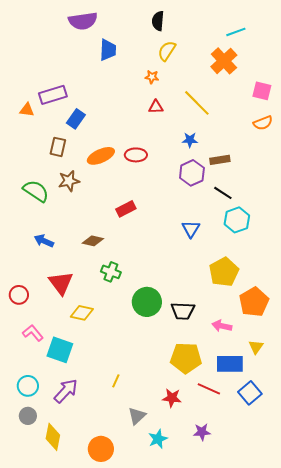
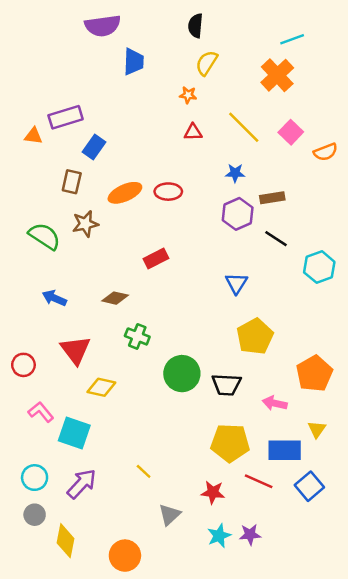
pink square: (262, 91) -> (291, 132), moved, turned 30
cyan hexagon: (237, 220) -> (319, 267), moved
yellow pentagon: (224, 272) -> (255, 336), moved
yellow line: (116, 381) -> (144, 471), turned -72
cyan star: (158, 439) -> (219, 536), moved

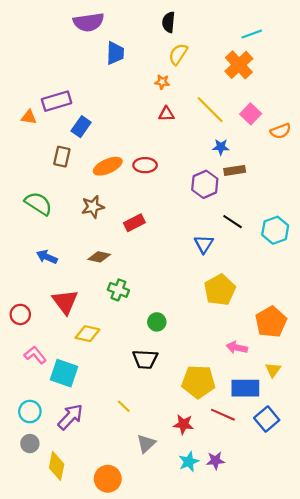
blue star: (235, 173) -> (221, 147), moved
brown star: (85, 224) -> (93, 207), moved
black line: (276, 239) -> (233, 222), moved
green circle: (182, 374) -> (157, 322), size x0.6
black trapezoid: (226, 385) -> (145, 359), moved

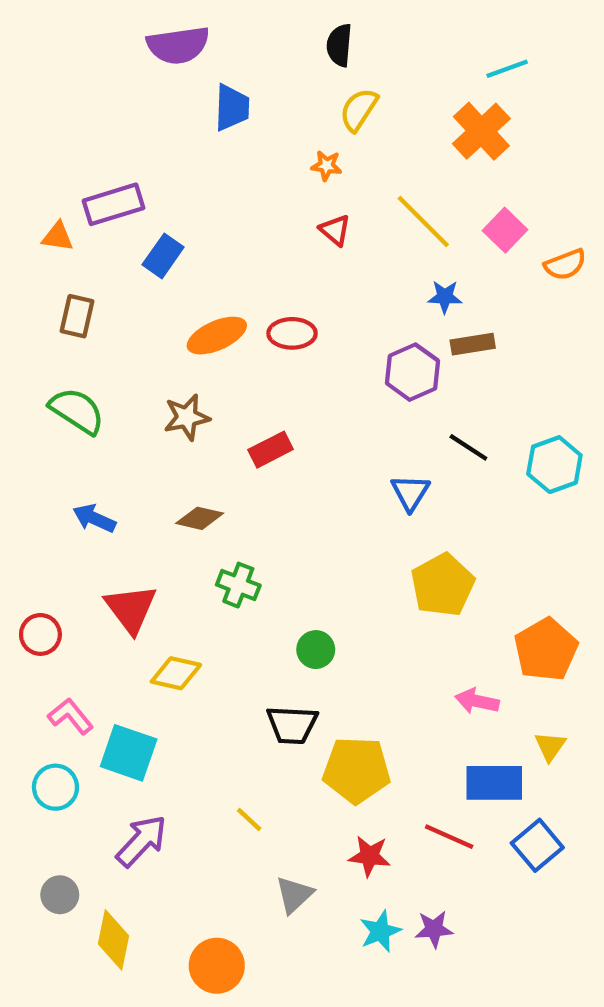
red triangle: (166, 114) -> (335, 230), turned 42
brown rectangle: (62, 157) -> (77, 316), moved
yellow pentagon: (198, 382) -> (357, 770), moved
cyan circle: (30, 412) -> (55, 787), moved

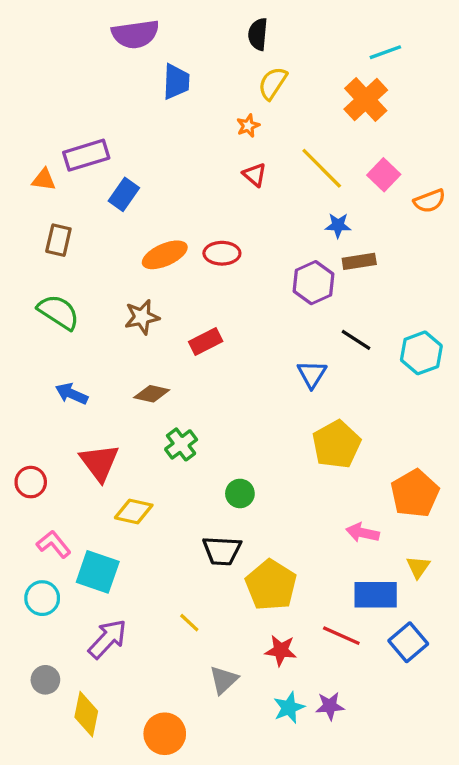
orange star: (326, 166) -> (248, 126), turned -30
green cross: (238, 585) -> (181, 444), turned 32
yellow pentagon: (357, 770) -> (271, 585), turned 30

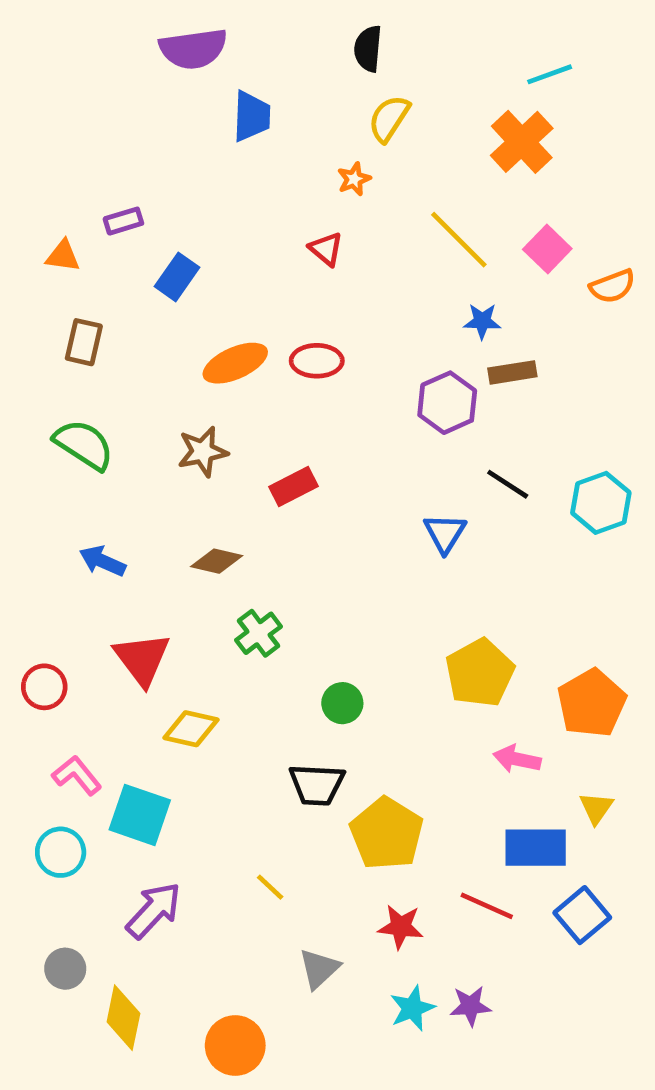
purple rectangle: (86, 155) -> (123, 221), size x0.6
red triangle: (255, 175) -> (326, 249), moved
yellow pentagon: (336, 444) -> (480, 673), moved

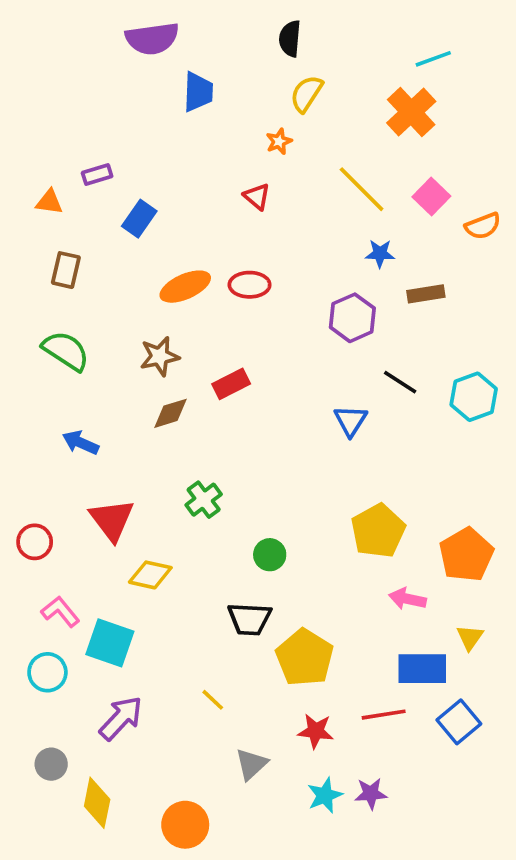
brown rectangle: (512, 372) -> (426, 294), moved
brown diamond: (217, 561) -> (171, 413), moved, turned -30
red line: (487, 906) -> (384, 715), turned -33

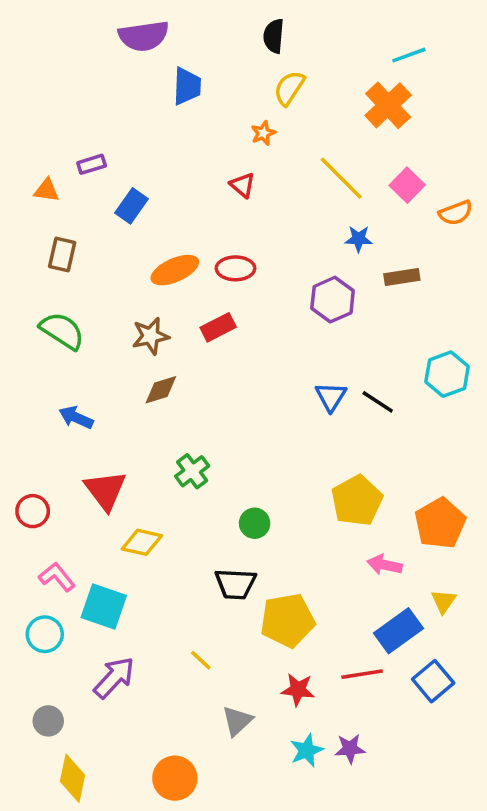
black line: (400, 382) -> (378, 402), moved
red rectangle: (231, 384) -> (218, 327), moved
yellow pentagon: (305, 658) -> (288, 620), turned 30
blue rectangle: (422, 669) -> (398, 631), turned -36
yellow diamond: (97, 803) -> (72, 778), moved

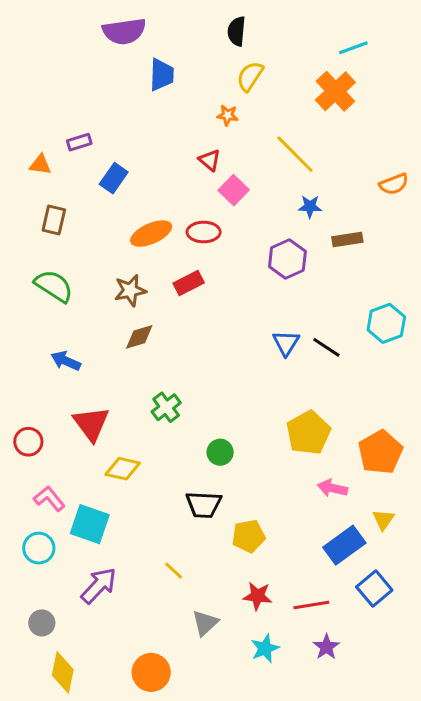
orange star: (263, 133) -> (228, 115), turned 30
pink square: (407, 185) -> (234, 190), moved
yellow pentagon: (288, 620) -> (249, 536), size x0.7
red line: (362, 674) -> (311, 605), moved
purple star: (350, 749) -> (326, 647), moved, turned -30

